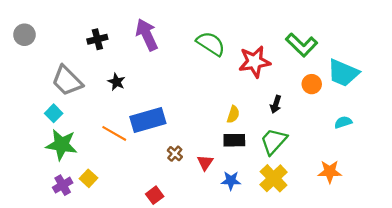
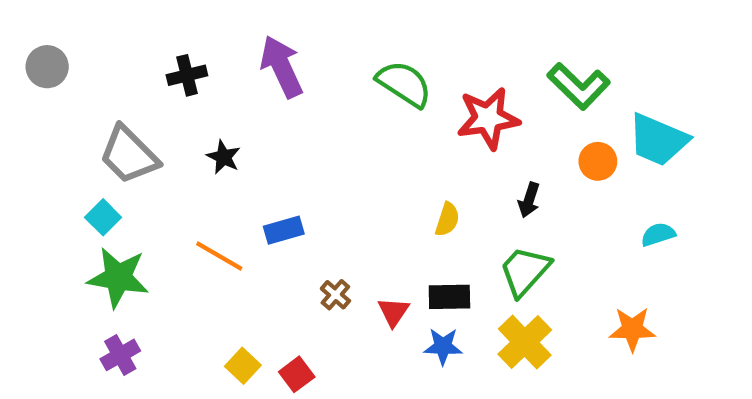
blue rectangle: (148, 120) -> (284, 230), size x0.6
black rectangle: (234, 140) -> (449, 297), moved
yellow square: (88, 178) -> (243, 366), moved

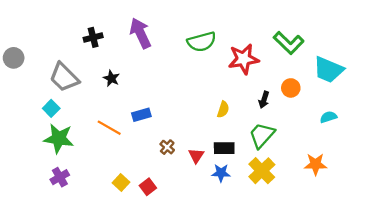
gray circle: (47, 67) -> (14, 58), moved
green semicircle: (404, 84) -> (202, 42), turned 132
orange circle: (598, 161) -> (291, 88), moved

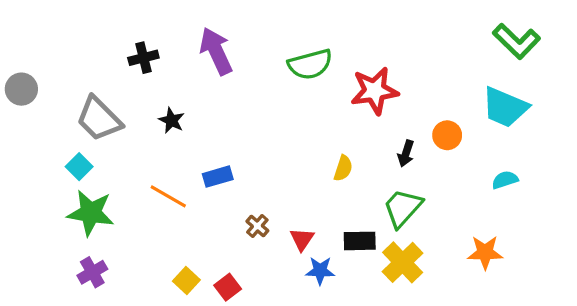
green L-shape: (289, 43) -> (516, 41), moved
black rectangle: (224, 148) -> (360, 241), moved
blue star: (221, 173) -> (320, 271), moved

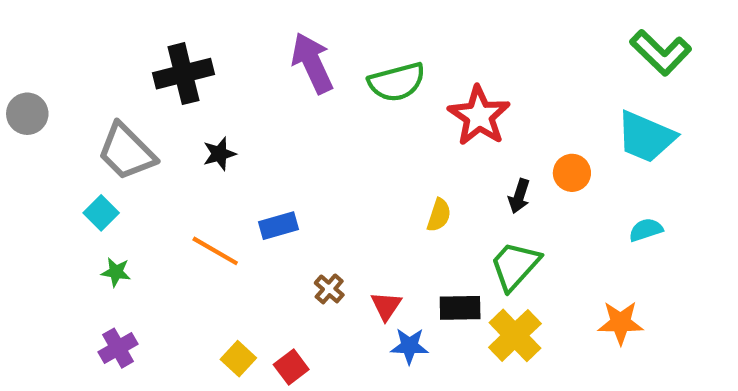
purple arrow: (216, 51) -> (312, 63), moved
black cross: (143, 58) -> (183, 74), size x1.5
red star: (375, 91) -> (479, 116), turned -30
black star: (172, 120) -> (219, 154), turned 30
green star: (91, 213) -> (116, 272), size x0.5

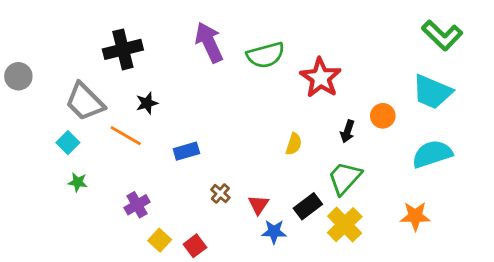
cyan semicircle: (646, 230) -> (432, 154), size x1.8
orange line: (215, 251) -> (126, 136), moved
black rectangle: (460, 308) -> (308, 206), turned -36
purple cross: (118, 348) -> (137, 205), moved

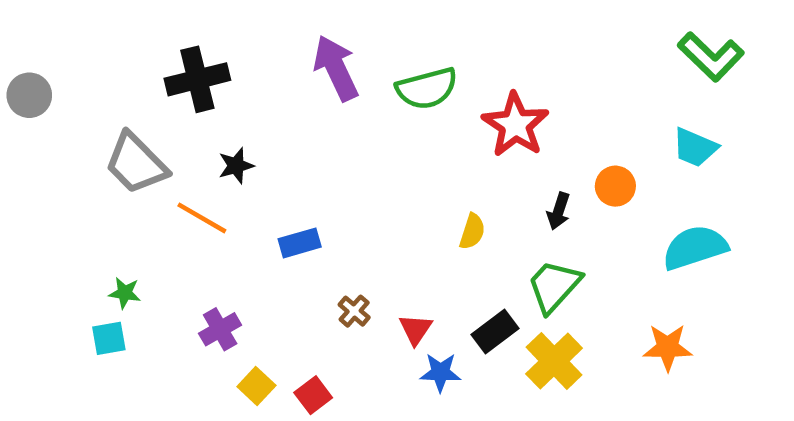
gray circle: (18, 76) -> (29, 95), moved
cyan trapezoid: (432, 92) -> (695, 147), size x0.7
cyan square: (68, 143) -> (109, 338), moved, turned 35

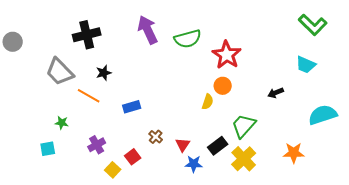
orange circle: (615, 186) -> (223, 86), moved
black arrow: (559, 211) -> (276, 93), moved, turned 49
cyan semicircle: (695, 247) -> (323, 115), moved
green star: (125, 293) -> (62, 123), moved
red square: (313, 395) -> (133, 157), moved

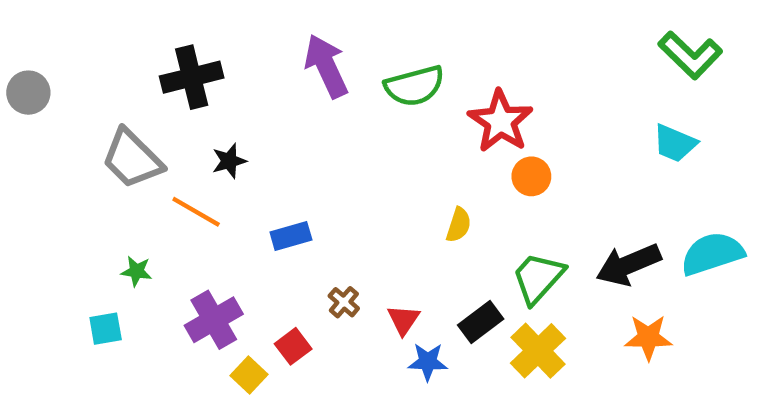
orange circle: (223, 86) -> (531, 176), moved
black arrow: (276, 93) -> (628, 265), moved, size x1.8
purple cross: (97, 145) -> (214, 320), size x1.4

